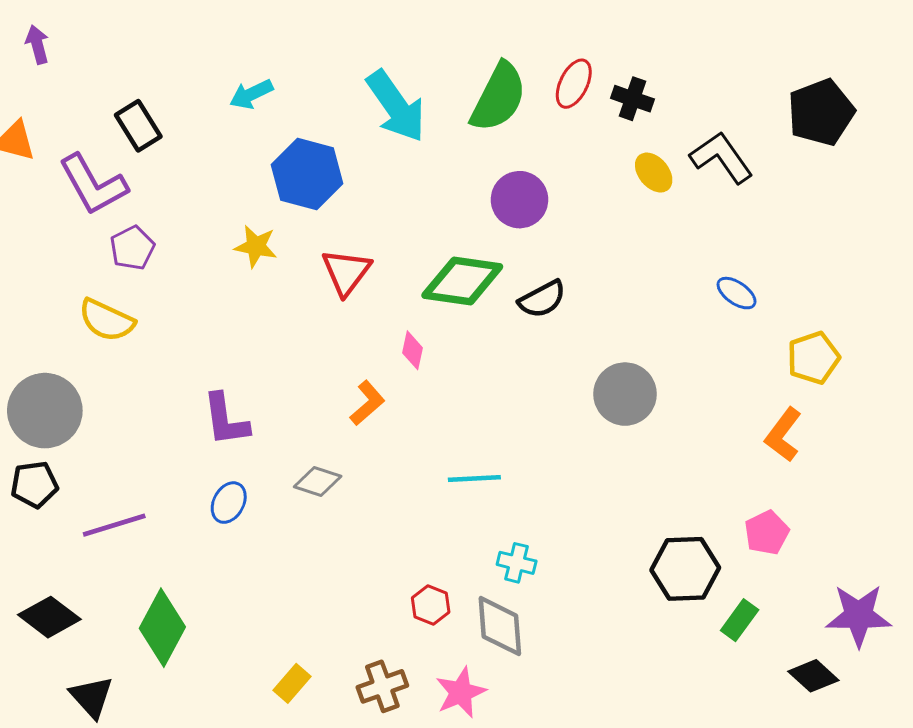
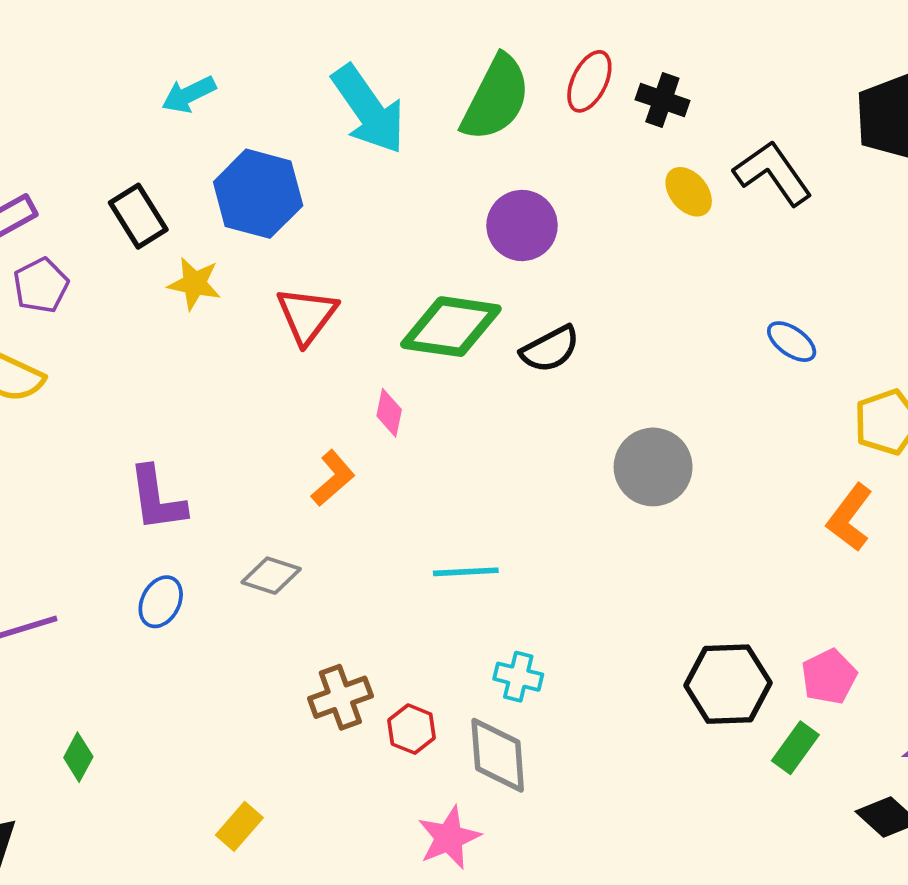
black rectangle: (138, 126) -> (138, 216), moved
pink pentagon: (767, 533) -> (829, 677), moved
green diamond: (162, 628) -> (78, 757), size x0.5
brown cross: (382, 686) -> (340, 697), moved

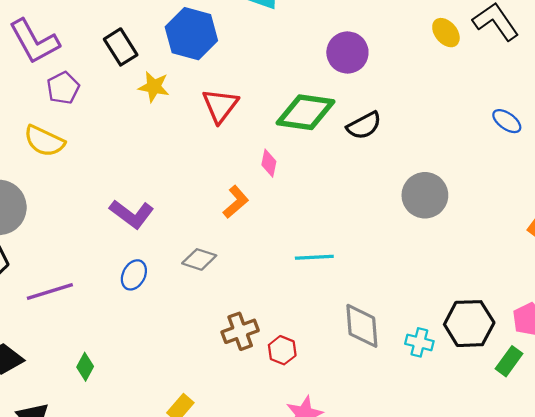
purple L-shape: (157, 499) -> (132, 214), turned -45
cyan cross: (518, 677) -> (419, 342), moved
gray diamond: (498, 755) -> (362, 326), moved

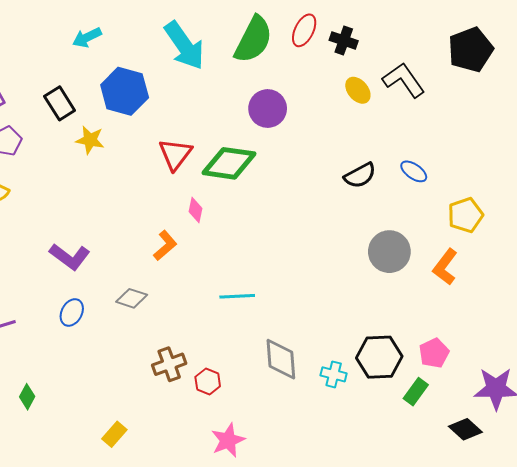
red triangle: (220, 106) -> (175, 154), moved
black semicircle: (364, 126) -> (360, 175), moved
gray circle: (425, 195) -> (389, 252), moved

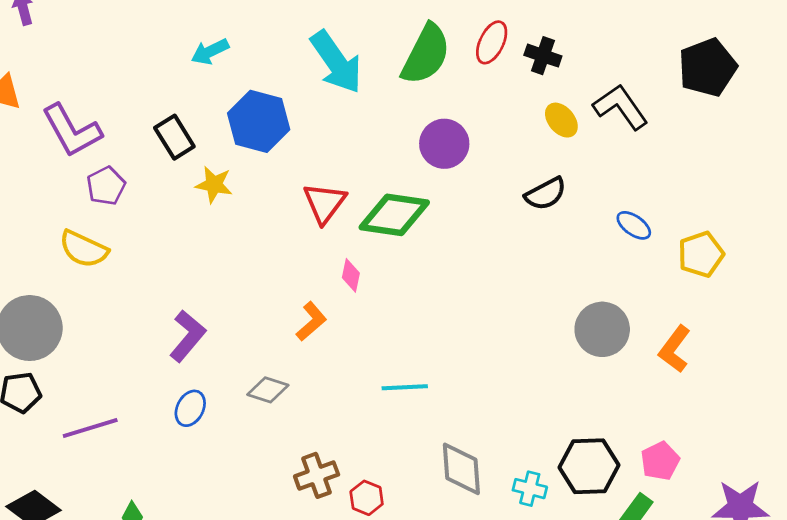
black semicircle: (360, 175) -> (546, 194), moved
yellow pentagon: (465, 215) -> (701, 254), moved
purple L-shape: (70, 257) -> (188, 336), turned -87

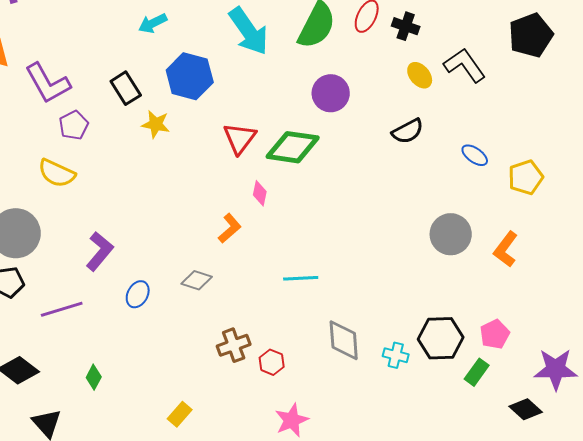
purple L-shape: (188, 336) -> (100, 251), moved

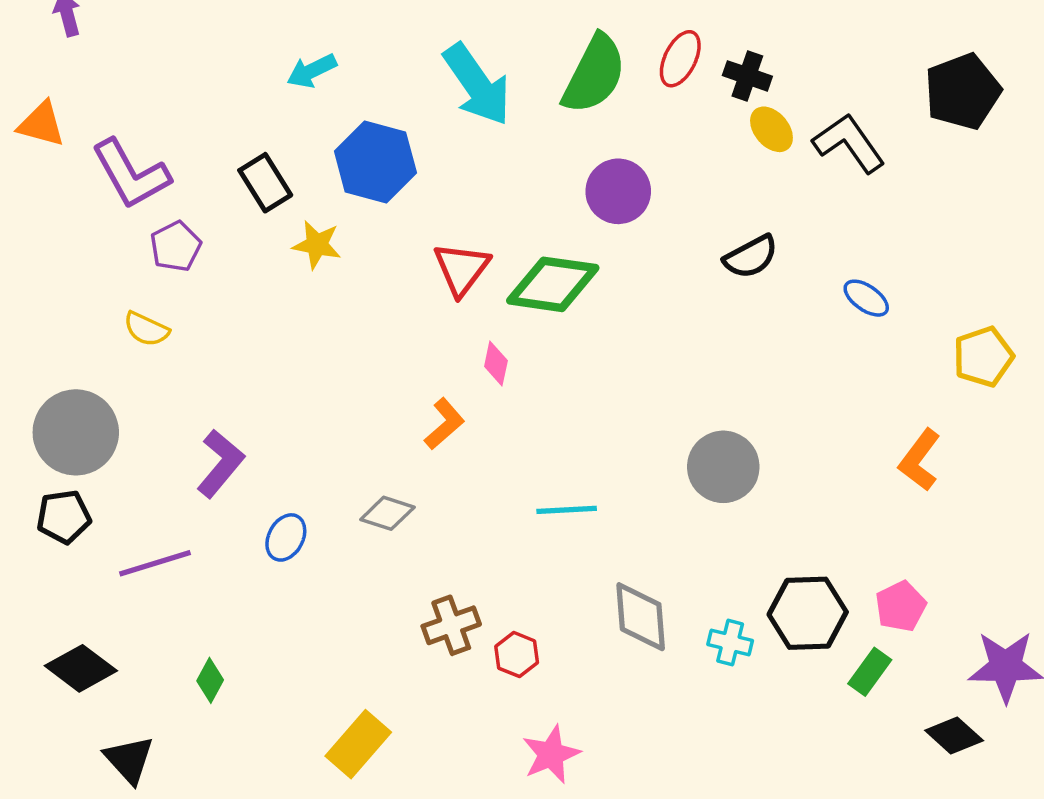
yellow ellipse: (420, 75) -> (771, 129), moved
yellow semicircle: (57, 173) -> (146, 329), size x0.7
yellow pentagon: (526, 177) -> (983, 357), moved
gray circle: (451, 234) -> (723, 467), moved
yellow rectangle: (180, 414) -> (358, 744), size x1.5

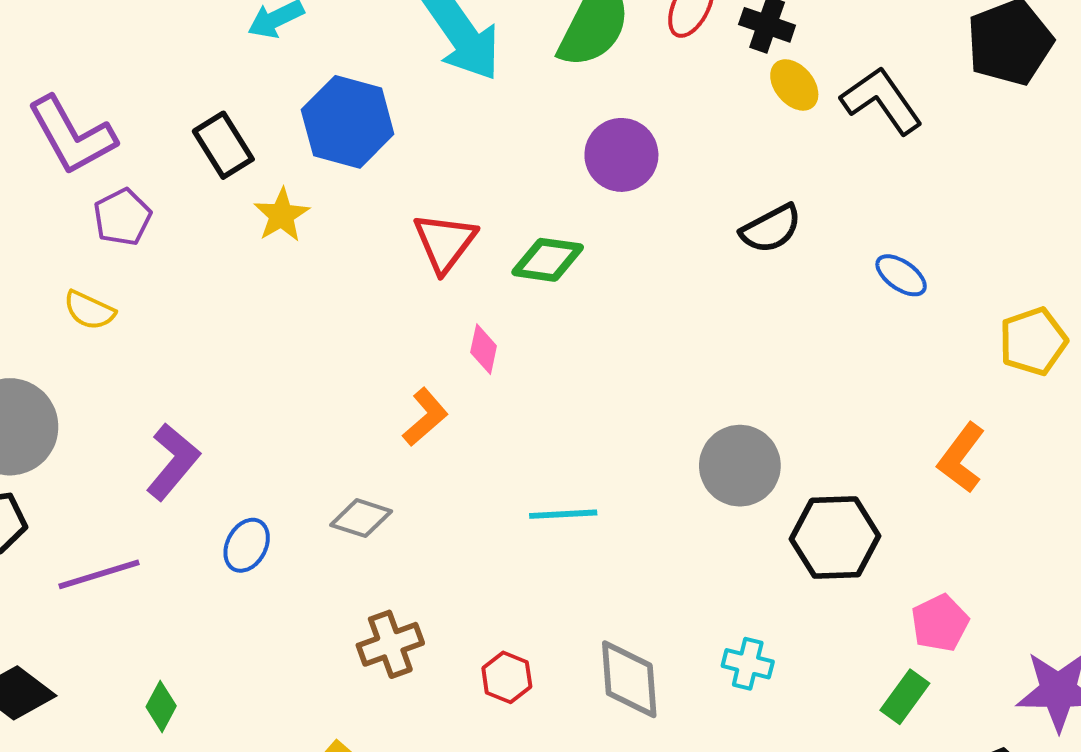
yellow star: (317, 245) -> (282, 215), turned 30
green diamond: (553, 284) -> (548, 260), size x0.7
black hexagon: (808, 613) -> (835, 537), moved
gray diamond: (641, 617) -> (629, 679), moved
brown cross: (451, 625) -> (390, 644), moved

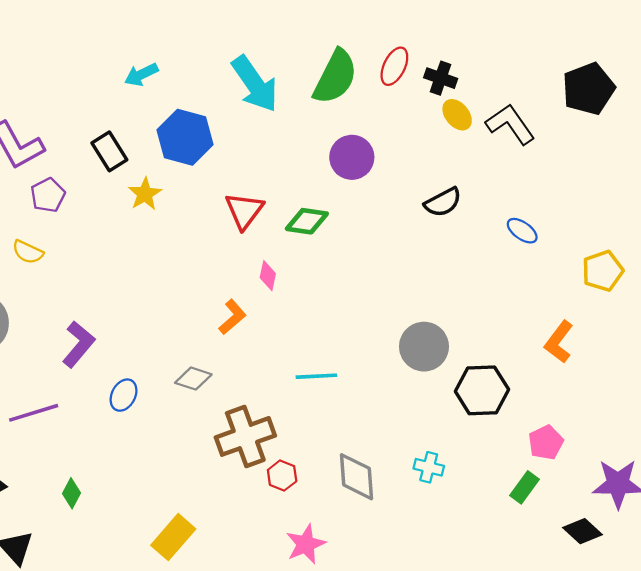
brown cross: (390, 644) -> (245, 436), moved, size x1.5

